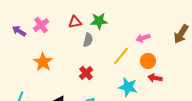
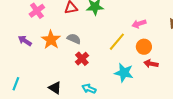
purple arrow: (19, 31) -> (25, 41), moved
gray semicircle: (88, 40) -> (74, 39), moved, turned -80
orange star: (43, 62) -> (51, 40), moved

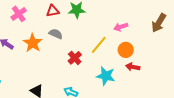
gray semicircle: (74, 39) -> (56, 34), moved
red cross: (82, 59) -> (75, 58), moved

